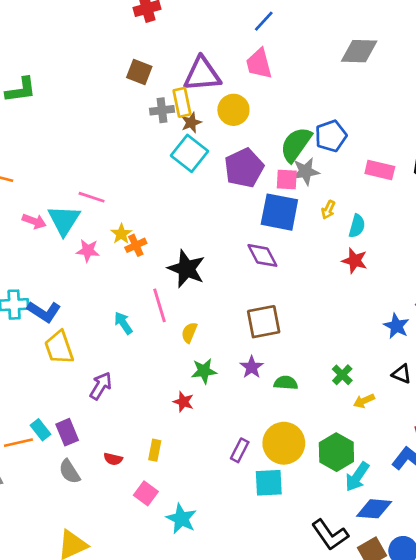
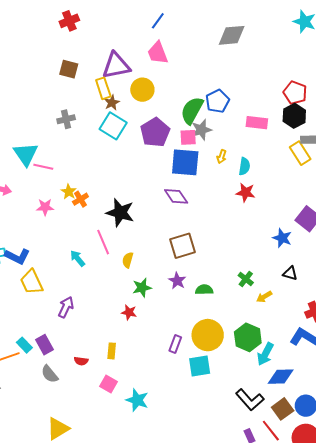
gray cross: (162, 110) -> (66, 119), moved
cyan triangle: (64, 220) -> (26, 154), moved

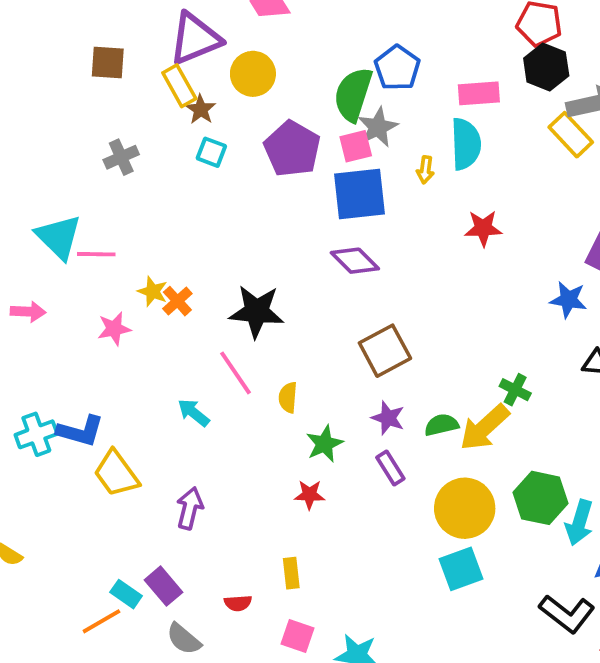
cyan square: (113, 126) -> (211, 152), size x0.6
cyan semicircle: (244, 166) -> (466, 144), moved, size x1.5
yellow arrow: (264, 297) -> (485, 428), moved, size x1.8
purple rectangle: (175, 344) -> (390, 468), moved, turned -42

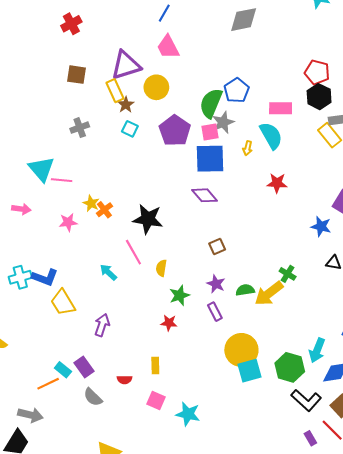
cyan semicircle: (466, 144) -> (271, 136), turned -32
brown square: (385, 351) -> (217, 246), size x0.6
green hexagon: (540, 498) -> (290, 367), moved
yellow circle: (465, 508) -> (241, 350), moved

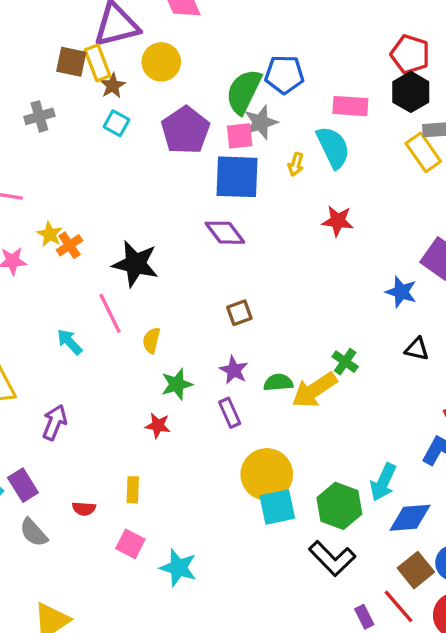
brown square: (76, 75) -> (71, 62), moved
blue pentagon: (237, 90) -> (284, 74), turned 30
black L-shape: (306, 400) -> (332, 558), moved

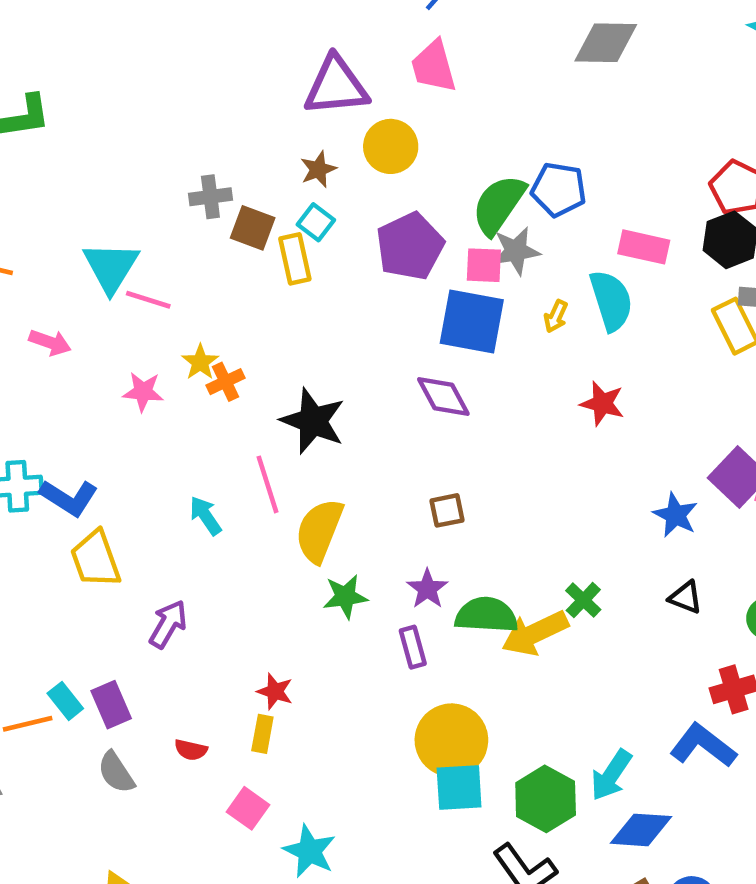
brown square: (71, 62) -> (253, 228), moved
yellow rectangle: (97, 63) -> (295, 259), moved
yellow semicircle: (151, 340) -> (319, 531), size x1.8
green semicircle: (278, 382) -> (486, 615), size x1.5
red star: (158, 426) -> (275, 691), moved

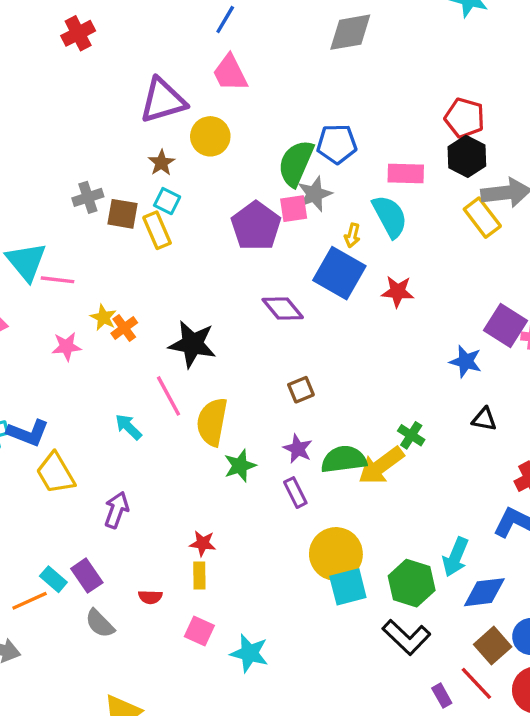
purple pentagon: (410, 246) -> (256, 226), moved
blue square: (472, 322) -> (339, 273), moved, turned 30

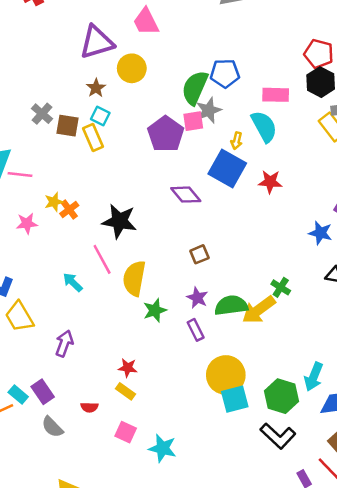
gray cross: (88, 197) -> (42, 114), turned -30
yellow star: (103, 317) -> (54, 202), turned 30
yellow rectangle: (199, 576) -> (125, 391), turned -54

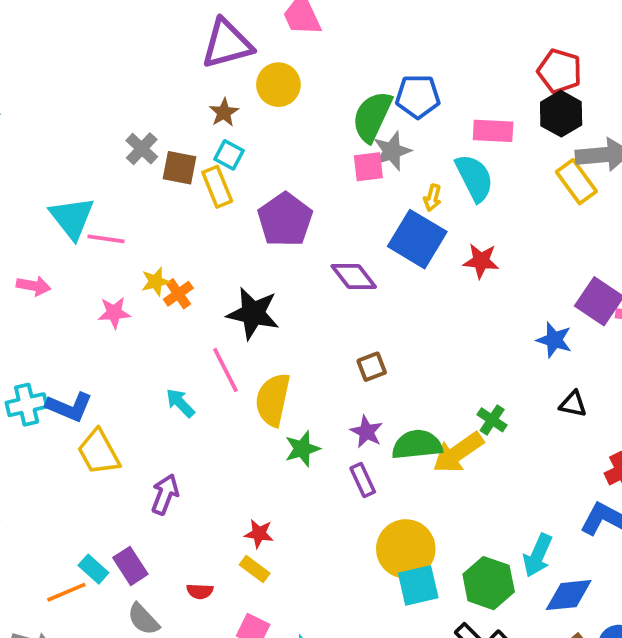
purple pentagon: (166, 134) -> (285, 220), moved

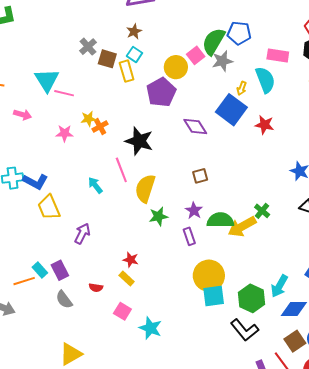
yellow circle: (278, 85) -> (176, 67), moved
pink square: (368, 167) -> (196, 55), moved, turned -36

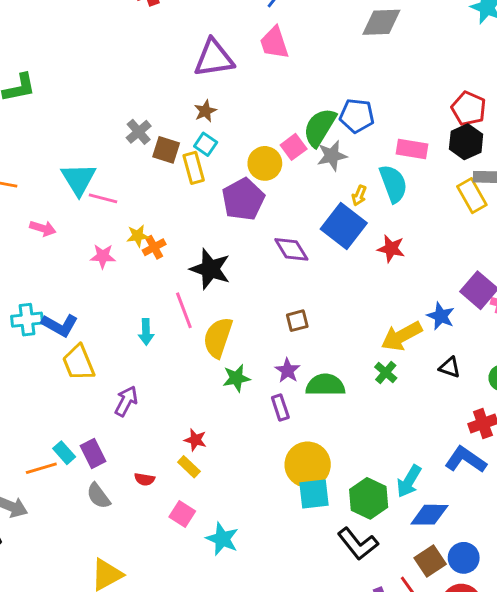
cyan arrow: (95, 185) -> (146, 332), turned -144
yellow arrow: (242, 227) -> (402, 336), moved

